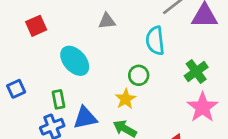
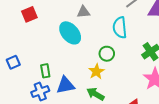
cyan ellipse: (75, 61) -> (70, 33), moved

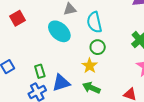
cyan semicircle: (120, 28) -> (94, 22), moved

